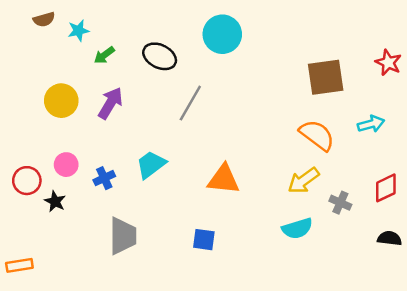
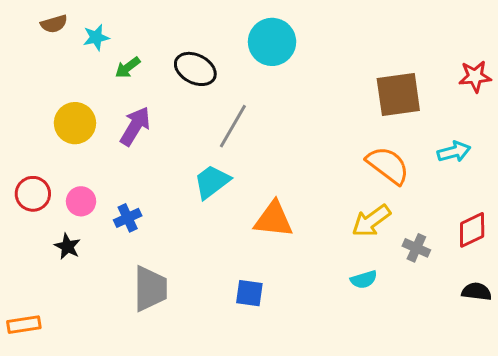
red star: (388, 63) -> (475, 76), turned -30
cyan trapezoid: (151, 165) -> (212, 182), moved
red circle: (27, 181) -> (33, 194), moved
cyan semicircle: (297, 228) -> (364, 280), size x0.7

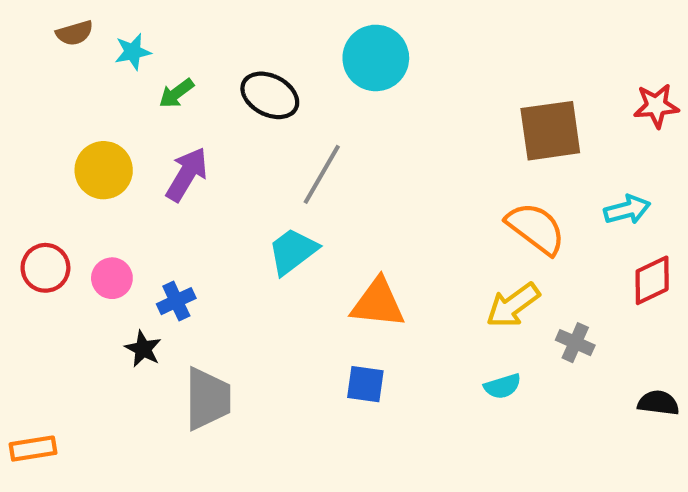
red diamond: (472, 230) -> (652, 280), moved
black star: (67, 246) -> (143, 349), moved
blue square: (249, 293) -> (365, 384), moved

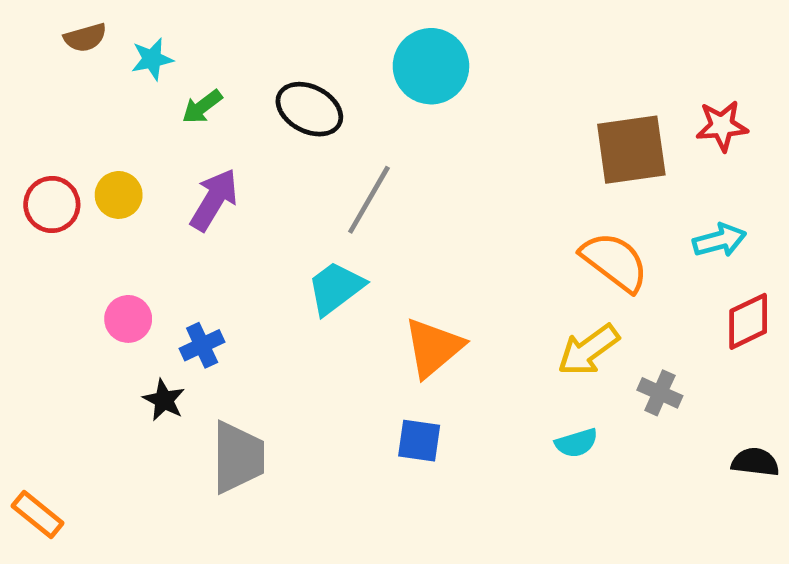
red star: (656, 106) -> (722, 126), moved
yellow circle: (104, 170) -> (119, 195), size x0.7
red circle: (45, 268) -> (52, 205), moved
orange triangle: (378, 303) -> (433, 348), turned -46
orange rectangle: (33, 449) -> (38, 514), turned 48

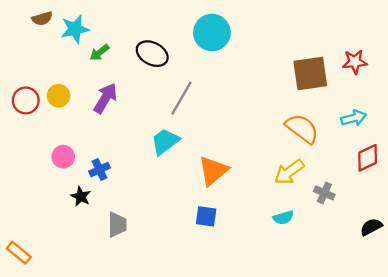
cyan star: (152, 59) -> (75, 29), size x1.4
gray trapezoid: (238, 457) -> (117, 225), size x0.7
black semicircle: (755, 462) -> (371, 227), turned -35

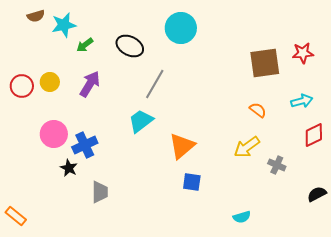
orange semicircle: (302, 129) -> (258, 110), size x0.6
pink circle: (63, 157) -> (54, 134), size x1.4
blue cross: (100, 170) -> (85, 145), size x1.4
blue square: (206, 216) -> (192, 182), moved
cyan semicircle: (283, 218) -> (242, 217), moved

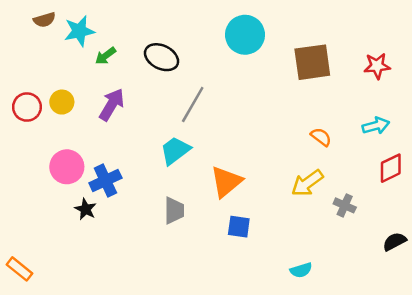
cyan circle: (181, 28) -> (245, 35), moved
brown square: (265, 63) -> (312, 62), moved
gray trapezoid: (100, 192) -> (174, 210), moved

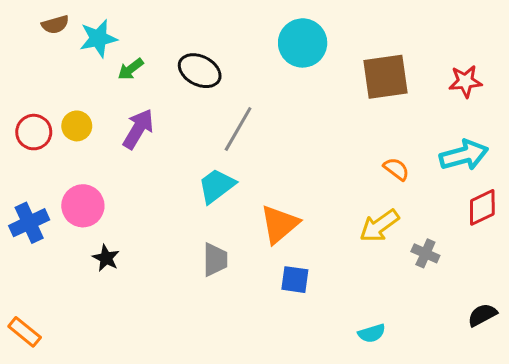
cyan arrow: (376, 126) -> (464, 155), size x1.4
blue cross: (105, 181) -> (29, 223), moved
black semicircle: (394, 242) -> (482, 315), moved

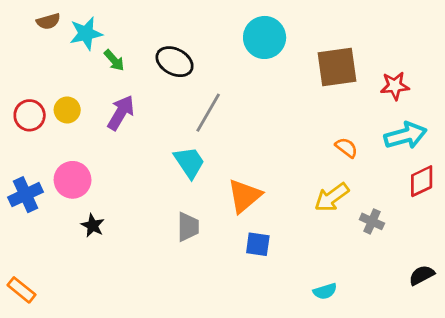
green arrow: (131, 69) -> (114, 60), turned -95
red star: (465, 81) -> (395, 86), moved
cyan trapezoid: (217, 186) -> (189, 162), turned 93

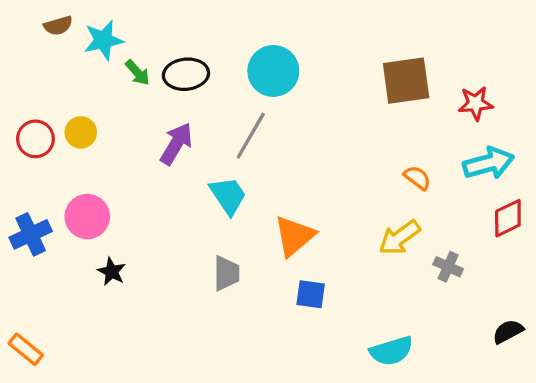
cyan circle: (265, 37) -> (273, 71), moved
black ellipse: (175, 62) -> (186, 74), moved, turned -33
purple arrow: (121, 113) -> (176, 144), moved
cyan semicircle: (325, 291) -> (391, 351), size x1.5

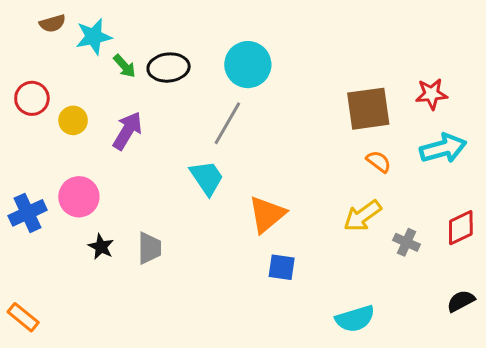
brown square: (406, 81) -> (368, 109), moved
red circle: (35, 139) -> (32, 98), moved
purple arrow: (176, 144) -> (127, 131), moved
red diamond: (508, 218) -> (461, 228), moved
gray trapezoid: (226, 273) -> (149, 248), moved

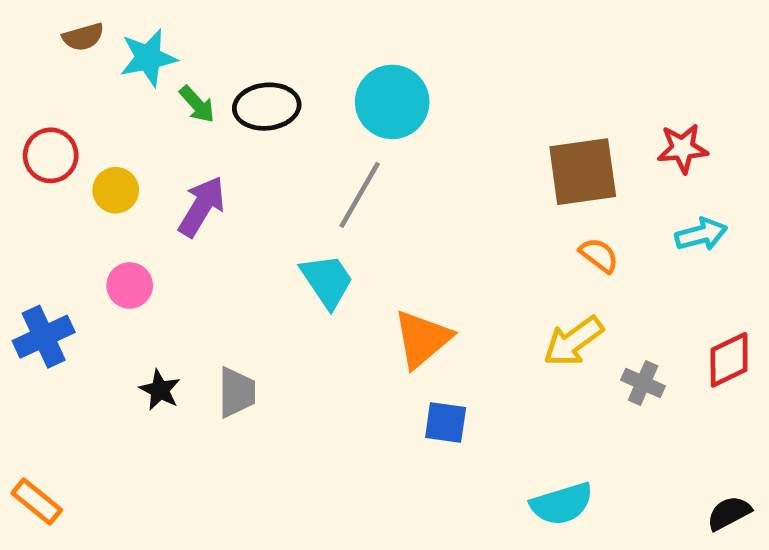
cyan arrow: (443, 148) -> (701, 234), size x0.7
pink circle: (79, 197) -> (130, 285), moved, size x0.7
black semicircle: (461, 301) -> (729, 513), moved

